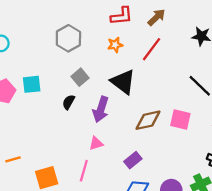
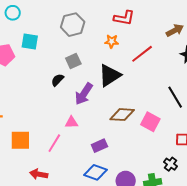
brown arrow: (156, 17) -> (175, 30), moved
black triangle: (123, 82) -> (110, 75), turned 35
cyan square: (32, 84) -> (30, 42), moved

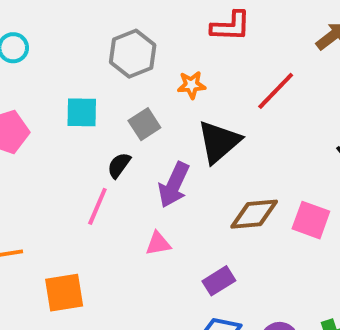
orange star: (112, 41) -> (191, 85), moved
cyan square: (30, 42) -> (82, 112), moved
pink line: (54, 143) -> (97, 206), moved

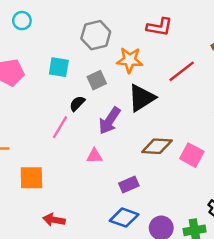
orange star: (191, 85) -> (130, 60), size x1.5

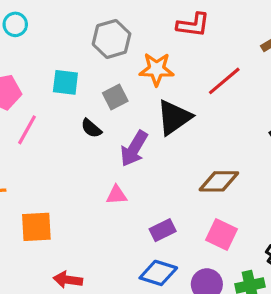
black semicircle: (77, 103) -> (91, 128), turned -91
pink line: (60, 127) -> (27, 130), moved
brown diamond: (157, 146) -> (219, 181), moved
pink square: (192, 155) -> (222, 234), moved

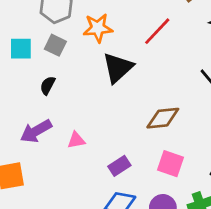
gray square: (115, 97) -> (55, 45), moved, turned -30
black semicircle: (91, 128) -> (48, 85), turned 84
purple arrow: (134, 149) -> (36, 131), moved, turned 36

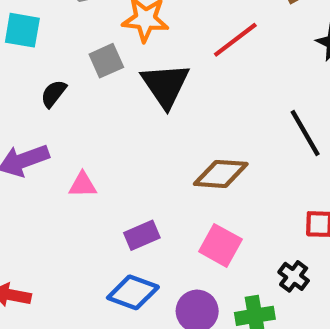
gray square: (55, 45) -> (106, 61), moved, turned 30
black triangle: (118, 68) -> (165, 85), turned -32

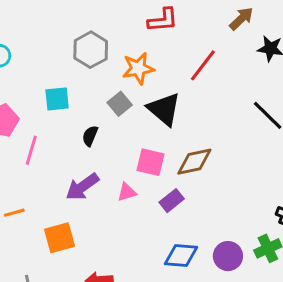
brown diamond: (221, 174) -> (194, 162), moved
purple rectangle: (142, 235) -> (172, 201), moved
pink square: (220, 245) -> (151, 162), moved

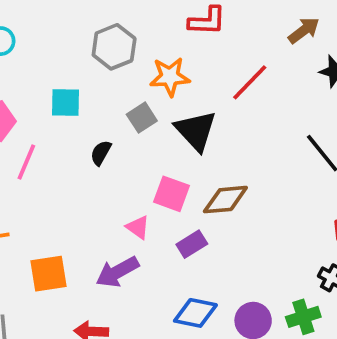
purple arrow: (82, 187) -> (117, 272), moved
pink triangle: (127, 192) -> (138, 227), turned 45

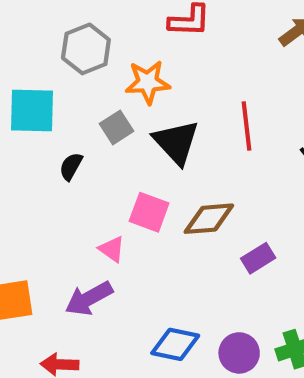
red line: (250, 82) -> (246, 126), moved, turned -51
cyan square: (66, 103) -> (32, 110), size x1.4
purple rectangle: (192, 244) -> (258, 258), moved

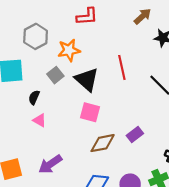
pink square: (149, 212) -> (90, 112), moved
brown diamond: (209, 219) -> (103, 143), moved
pink triangle: (112, 249) -> (40, 120), moved

